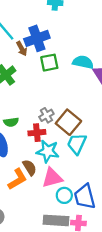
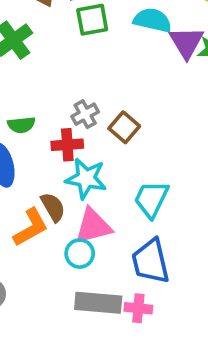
brown square: (68, 122) -> (124, 127), size x0.7
cyan trapezoid: (77, 144) -> (151, 199), moved
cyan circle: (64, 195) -> (80, 254), moved

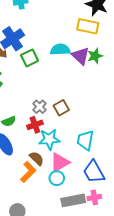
brown square: (124, 127) -> (61, 108), turned 35

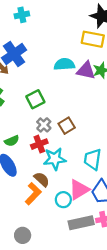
purple triangle: (81, 56) -> (86, 71), turned -30
green square: (30, 58) -> (35, 99), moved
pink triangle: (60, 162) -> (79, 190), moved

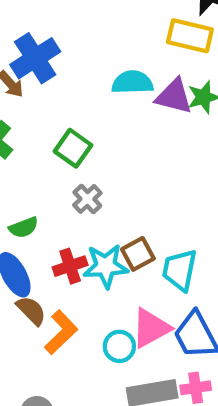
green square: (35, 99) -> (73, 148), turned -30
brown square: (67, 126) -> (138, 254), moved
red cross: (39, 144) -> (70, 266), moved
brown semicircle: (42, 179) -> (31, 311), moved

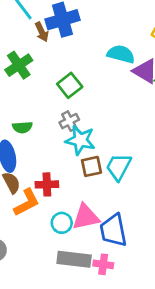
red cross: (70, 266) -> (47, 184), moved
cyan star: (106, 266) -> (80, 140), moved
cyan trapezoid: (180, 270) -> (119, 167), moved

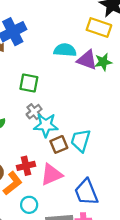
green square: (70, 85) -> (29, 83), turned -30
pink triangle: (86, 217) -> (51, 174), moved
cyan circle: (62, 223) -> (29, 205), moved

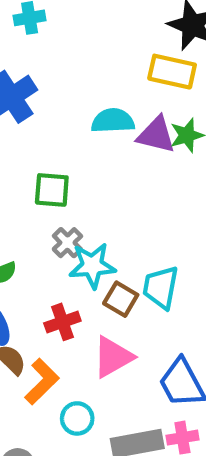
brown square: (59, 144) -> (121, 299), turned -30
red cross: (26, 166) -> (62, 322), moved

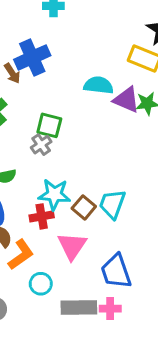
gray cross: (67, 243) -> (41, 145), moved
cyan star: (92, 266) -> (54, 194), moved
pink triangle: (113, 357) -> (72, 246), turned -36

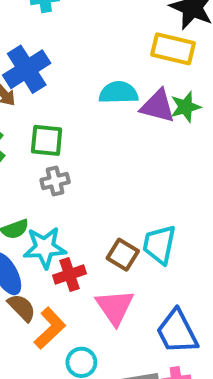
green square: (49, 125) -> (47, 140), moved
gray cross: (41, 145) -> (55, 181), turned 30
cyan star: (54, 194) -> (45, 248), moved

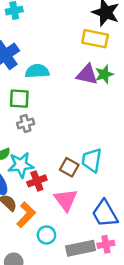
cyan semicircle: (118, 93) -> (37, 71), moved

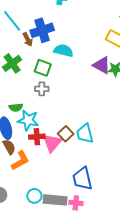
cyan trapezoid: (92, 160) -> (85, 133), turned -40
pink triangle: (66, 200) -> (52, 143), moved
cyan circle: (46, 235) -> (34, 196), moved

